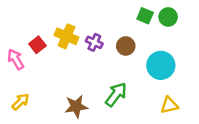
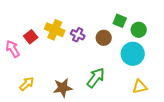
green square: (145, 16) -> (120, 21), moved
green circle: (168, 17) -> (139, 30), moved
yellow arrow: (20, 102) -> (27, 84), moved

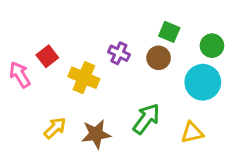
green square: (120, 21) -> (169, 32), moved
yellow cross: (55, 30) -> (84, 78), moved
yellow arrow: (27, 84) -> (55, 128), moved
yellow triangle: (140, 87) -> (192, 133), moved

